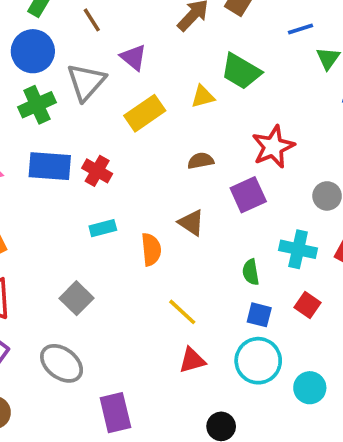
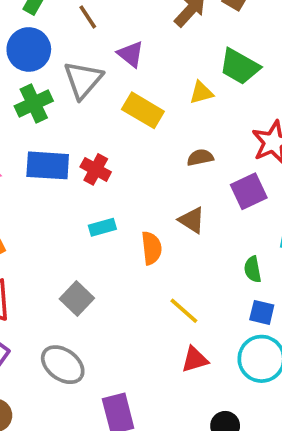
yellow rectangle: (145, 113) -> (143, 110), turned 66

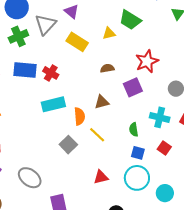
brown triangle: (192, 220) -> (102, 102), turned -49
cyan rectangle: (102, 227) -> (53, 104), size x1.6
gray square: (77, 298) -> (68, 145), moved
yellow line: (184, 311) -> (97, 135), moved

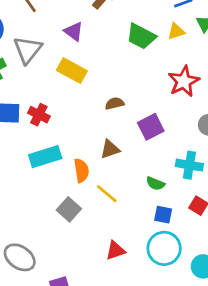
purple triangle: (72, 11) -> (74, 31), moved
yellow triangle: (109, 33) -> (176, 31), moved
red star: (147, 61) -> (184, 81), moved
green semicircle: (134, 130) -> (155, 184), turned -56

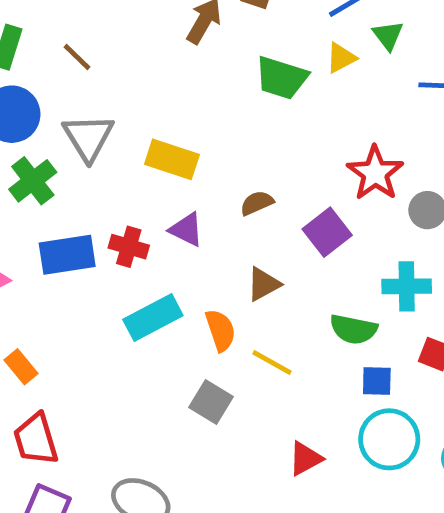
purple triangle: (74, 31) -> (186, 230), moved
red star: (184, 81) -> (375, 173), moved
green semicircle: (155, 184) -> (353, 329), size x1.4

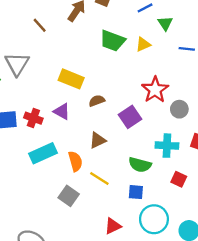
brown line: (77, 57) -> (40, 25), moved
yellow triangle: (341, 58) -> (143, 44), moved
yellow rectangle: (172, 159) -> (71, 79), moved
blue square: (377, 381) -> (136, 192), moved

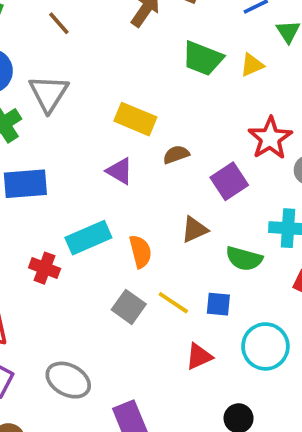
brown line: (40, 25) -> (59, 23), moved
red cross: (33, 118) -> (45, 268), moved
brown triangle: (98, 140) -> (194, 230), moved
yellow line: (99, 179) -> (173, 303), moved
blue square: (136, 192) -> (218, 304), moved

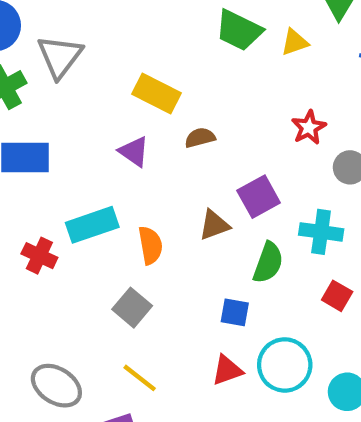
red star: (270, 138) -> (309, 127), size x0.7
purple square: (229, 181) -> (259, 197), moved
green semicircle: (244, 259) -> (268, 263), turned -90
yellow line: (173, 303) -> (140, 378), moved
red triangle: (199, 356) -> (227, 370), moved

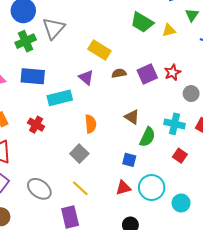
purple square: (259, 197) -> (147, 74), moved
cyan rectangle: (92, 225) -> (60, 98), moved
brown triangle: (214, 225) -> (132, 117), moved, turned 49

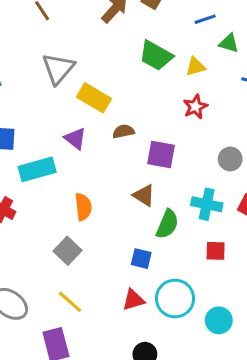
green triangle: (192, 15) -> (229, 43), turned -48
gray triangle: (54, 28) -> (58, 69), moved
red star: (172, 72) -> (195, 107), moved
purple square: (147, 74) -> (161, 155), moved, turned 36
red square: (180, 156) -> (216, 251), turned -32

